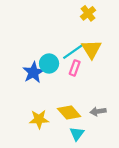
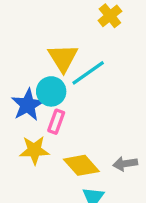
yellow triangle: (91, 49) -> (63, 58), moved
pink rectangle: (75, 68) -> (56, 122), moved
yellow star: (39, 119) -> (34, 150), moved

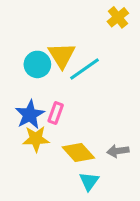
yellow cross: (110, 16) -> (118, 17), moved
cyan circle: (51, 91) -> (37, 64), moved
blue star: (28, 105) -> (30, 115), moved

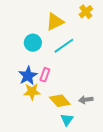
yellow triangle: (62, 55) -> (55, 22), moved, turned 36

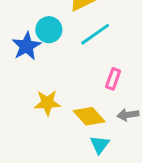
pink rectangle: (45, 75) -> (113, 79), moved
blue star: (28, 76) -> (26, 46), moved

